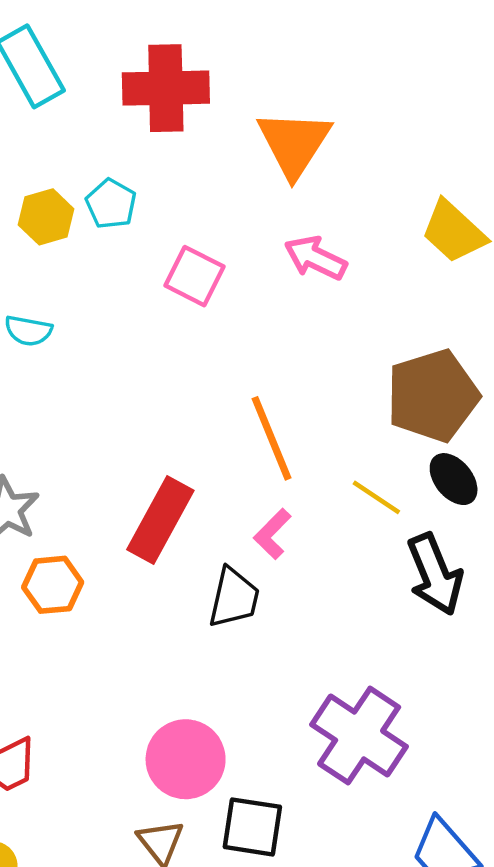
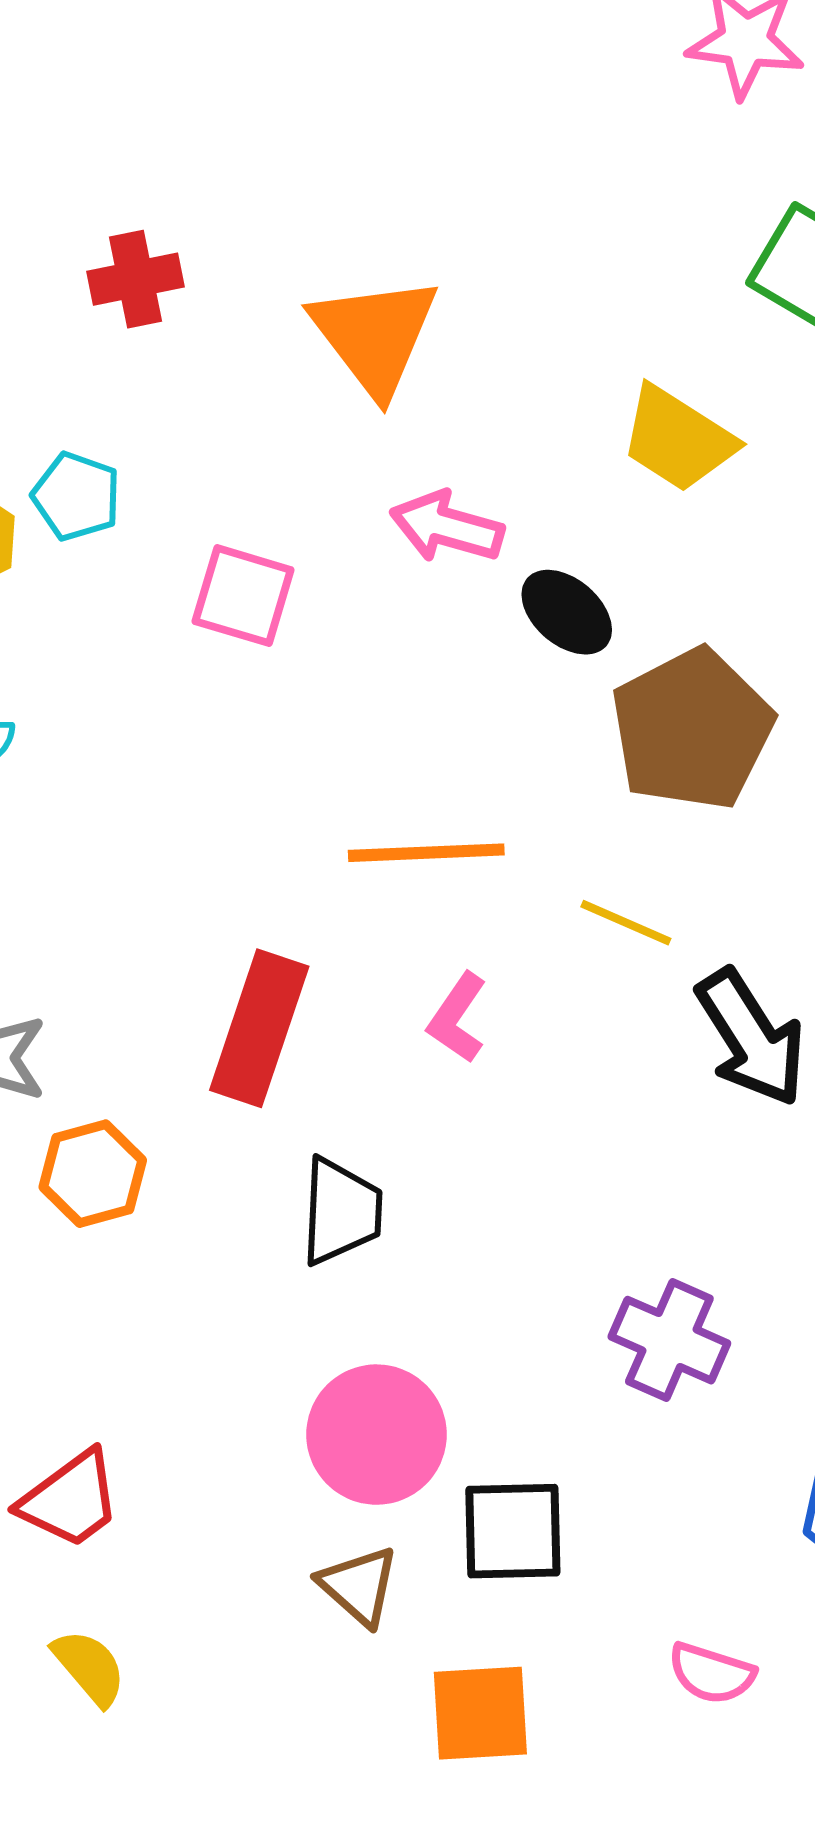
red cross: (166, 88) -> (135, 279), size x0.6
orange line: (272, 438) -> (426, 853), turned -60
black ellipse: (454, 479) -> (567, 612), moved
black trapezoid: (234, 598) -> (341, 1211), moved
purple cross: (359, 736) -> (669, 1340), size x0.7

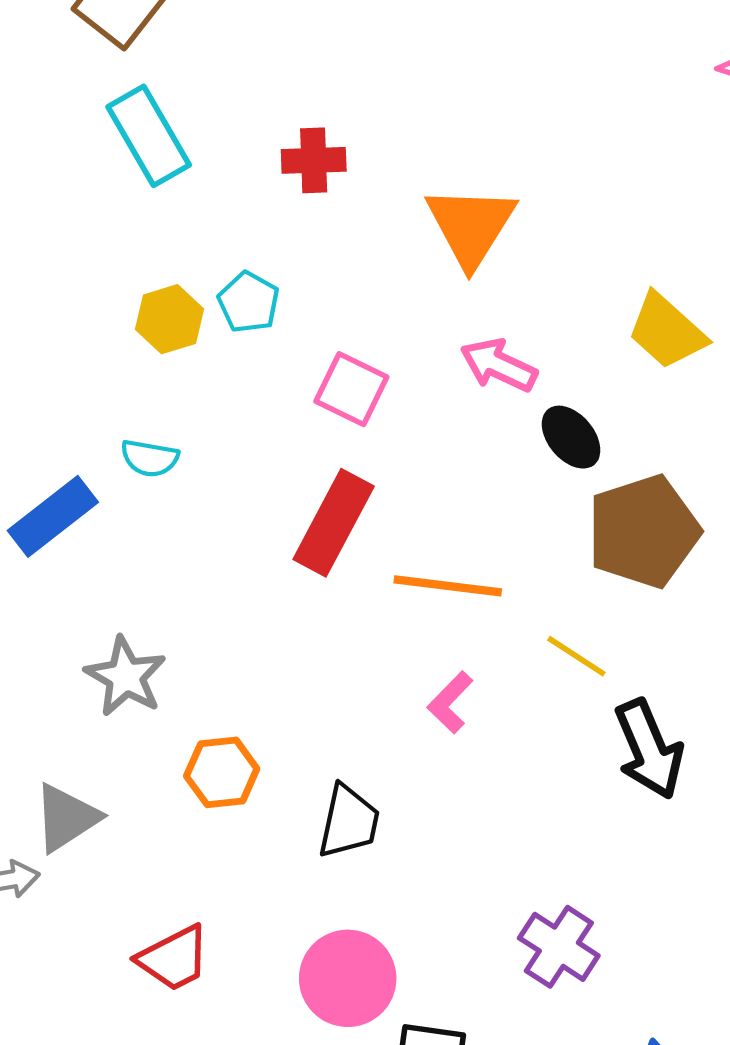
red rectangle: (259, 1028) -> (334, 523), moved
orange hexagon: (93, 1174) -> (222, 772), moved
red trapezoid: (70, 1500) -> (174, 958), moved

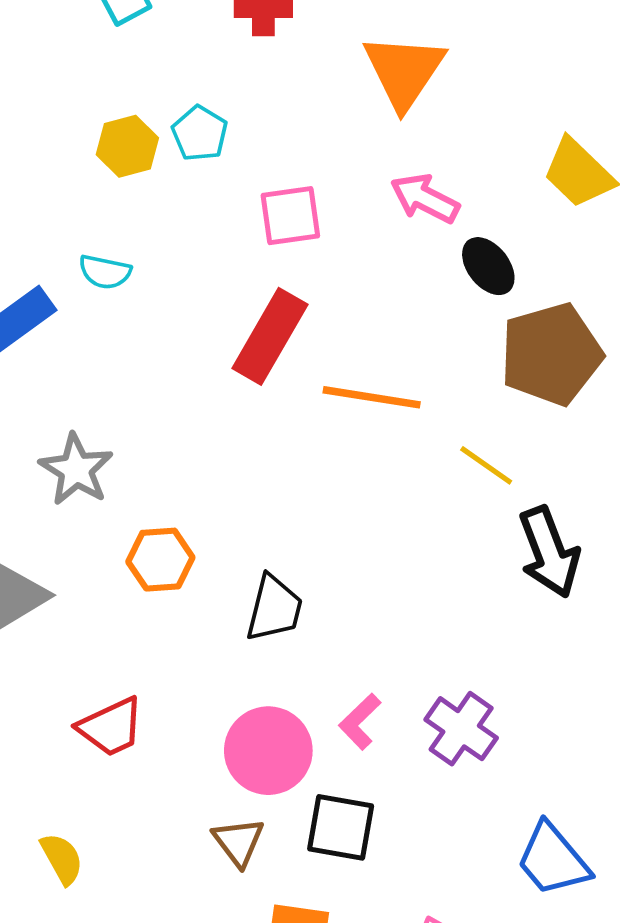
pink square: (351, 389) -> (290, 216), turned -36
pink L-shape: (450, 702) -> (360, 722), moved

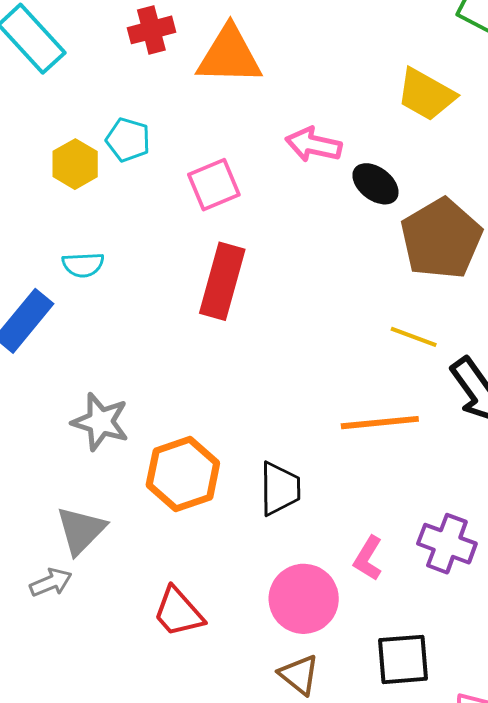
orange triangle: (404, 71) -> (229, 55), moved, turned -48
orange line: (372, 397) -> (380, 423), moved
orange hexagon: (160, 560) -> (183, 474), size x1.4
red trapezoid: (111, 727) -> (178, 612), turned 88
black square: (341, 827) -> (403, 659), moved

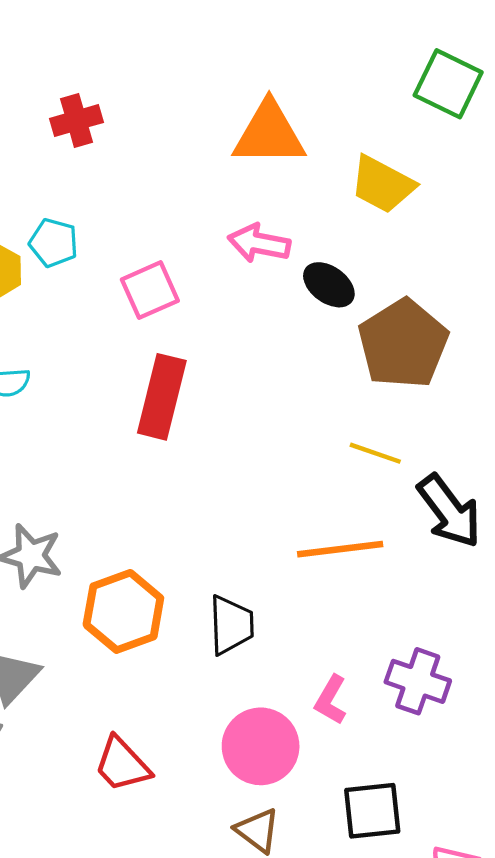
orange triangle: (229, 55) -> (269, 134), moved

